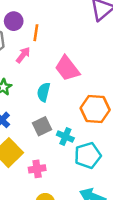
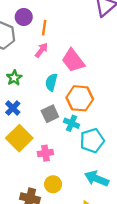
pink arrow: (23, 55) -> (41, 50), moved
orange hexagon: (95, 109) -> (80, 98), moved

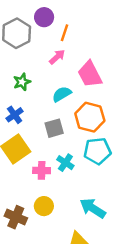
cyan semicircle: (51, 82) -> (62, 94), turned 36
cyan cross: (71, 123) -> (65, 163), moved
cyan pentagon: (92, 141) -> (97, 151), moved

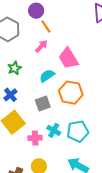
purple circle: (44, 17) -> (36, 11), moved
orange line: (64, 33) -> (46, 26), turned -48
cyan pentagon: (97, 151) -> (78, 131), moved

